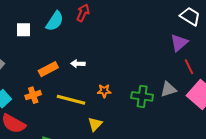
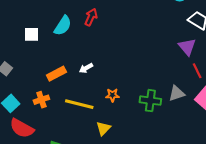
purple triangle: (179, 43) -> (187, 47), turned -30
white arrow: (78, 64) -> (86, 68), turned -32

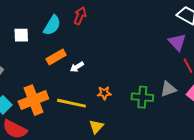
orange rectangle: (56, 74) -> (56, 57), moved
orange cross: (41, 100) -> (33, 100), size x1.8

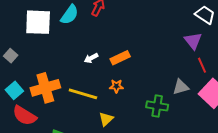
white square: (21, 35) -> (38, 22), size x1.8
orange rectangle: (56, 57) -> (120, 58), moved
green cross: (142, 97) -> (157, 106), moved

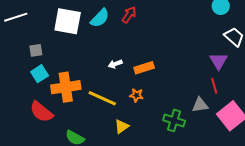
gray square: (11, 56) -> (36, 50), turned 32
red line: (202, 65) -> (214, 86), moved
cyan square: (14, 90) -> (40, 74), moved

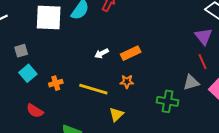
orange cross: (66, 87) -> (56, 83), size x0.5
red semicircle: (41, 112) -> (35, 111), size x0.7

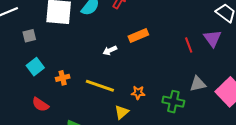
gray square: (21, 51) -> (29, 36), moved
orange rectangle: (131, 53) -> (138, 36), moved
red line: (203, 62) -> (189, 45), moved
orange star: (127, 82) -> (138, 93), moved

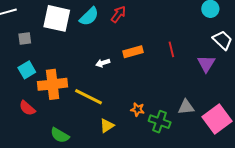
red line: (189, 45) -> (171, 49), moved
orange cross: (63, 78) -> (53, 84), size x2.0
orange star: (138, 93) -> (138, 109), moved

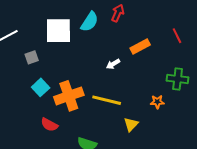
green cross: (160, 122) -> (178, 79), moved

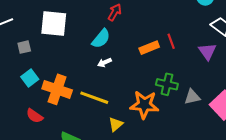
cyan semicircle: (90, 22) -> (101, 39), moved
orange rectangle: (140, 46) -> (149, 48), moved
orange cross: (69, 96) -> (57, 89), turned 32
orange star: (157, 102) -> (144, 105), size x2.0

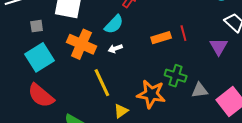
cyan square: (30, 78) -> (39, 57), size x1.6
orange cross: (57, 89) -> (81, 44), moved
yellow line: (94, 98) -> (102, 83), turned 40
red semicircle: (35, 116) -> (41, 96), size x1.6

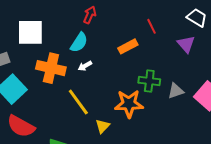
red line: (183, 33) -> (152, 26), moved

